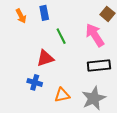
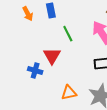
red triangle: (45, 58) -> (52, 56), turned -42
blue cross: (35, 82) -> (35, 71), moved

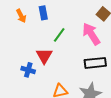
green line: (68, 34) -> (59, 35), turned 63

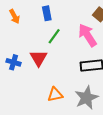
blue rectangle: (43, 13) -> (47, 13), moved
blue cross: (28, 70) -> (14, 62), moved

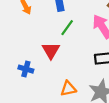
blue cross: (14, 62) -> (26, 69), moved

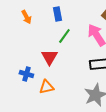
orange triangle: (68, 89) -> (46, 87), moved

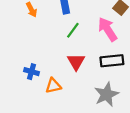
red triangle: (49, 57) -> (76, 62), moved

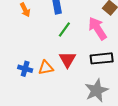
orange triangle: (53, 86) -> (46, 68), moved

